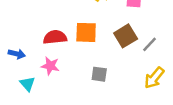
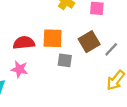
gray square: (99, 74) -> (65, 60), moved

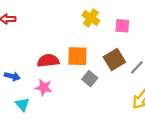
gray square: (65, 60) -> (90, 79), turned 32

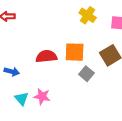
pink star: (44, 88) -> (42, 96), moved

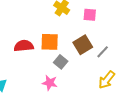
pink star: (42, 96) -> (50, 83), moved

